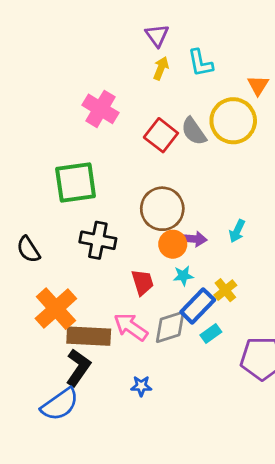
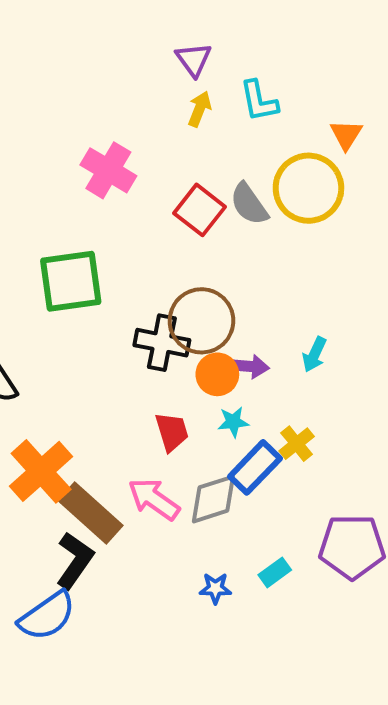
black cross: (98, 240) -> (162, 343), moved
cyan rectangle: (211, 333) -> (275, 572), moved
brown rectangle: (89, 336) -> (91, 513), turned 39
blue star: (141, 386) -> (215, 588), moved

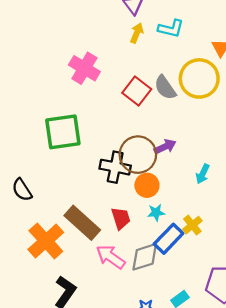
cyan L-shape: (259, 101) -> (171, 28), turned -65
purple arrow: (249, 366) -> (165, 147), moved, turned -30
brown rectangle: (91, 513) -> (82, 223), moved

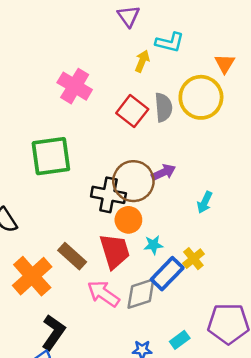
yellow arrow: (137, 33) -> (142, 61), moved
gray semicircle: (165, 88) -> (163, 107), turned -150
orange circle: (147, 185) -> (128, 220), moved
red trapezoid: (121, 218) -> (115, 251), size x1.4
brown rectangle: (82, 223) -> (72, 256), size x0.7

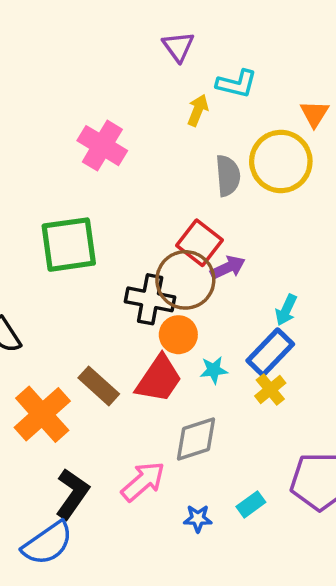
red square: (132, 111) -> (200, 243), moved
red trapezoid: (115, 251) -> (159, 379), turned 51
blue rectangle: (167, 274) -> (270, 352), moved
pink arrow: (103, 294) -> (143, 481), moved, turned 104

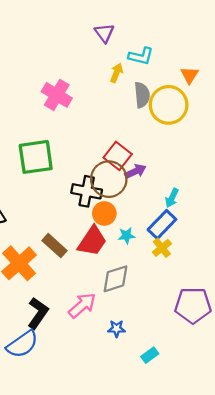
gray semicircle: (228, 176) -> (142, 95), moved
cyan rectangle: (251, 504) -> (150, 355), moved

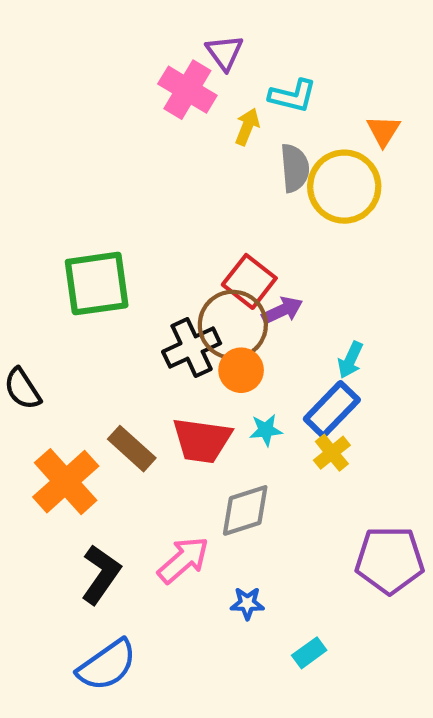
pink cross: (57, 95) -> (187, 90), moved
black cross: (87, 191) -> (192, 347), turned -36
orange circle: (104, 213) -> (241, 370), moved
red trapezoid: (92, 241) -> (202, 440), turned 64
blue semicircle: (22, 344) -> (107, 665), moved

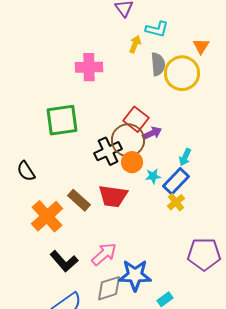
pink cross: (187, 90) -> (89, 67), moved, turned -32
cyan star: (266, 430) -> (153, 176), moved
gray diamond: (245, 510) -> (109, 288), moved
black L-shape: (101, 574) -> (64, 261), turned 104
blue star: (247, 603) -> (135, 275), size x2.0

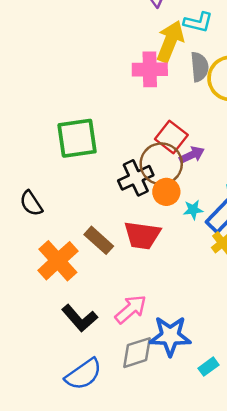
yellow arrow: (135, 44) -> (170, 41), size x1.8
pink cross: (89, 67) -> (150, 69), moved

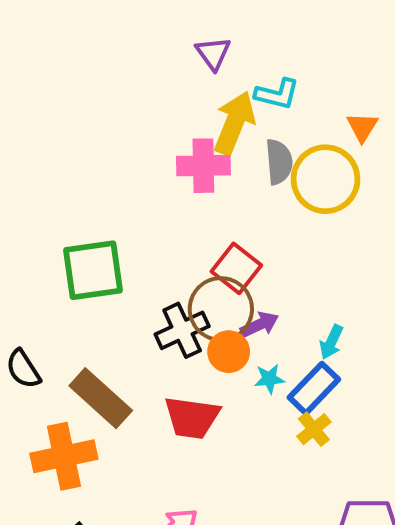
purple arrow: (192, 155) -> (260, 325), moved
brown rectangle: (99, 240) -> (101, 398), moved, size x1.4
orange cross: (58, 261) -> (64, 456), turned 30

